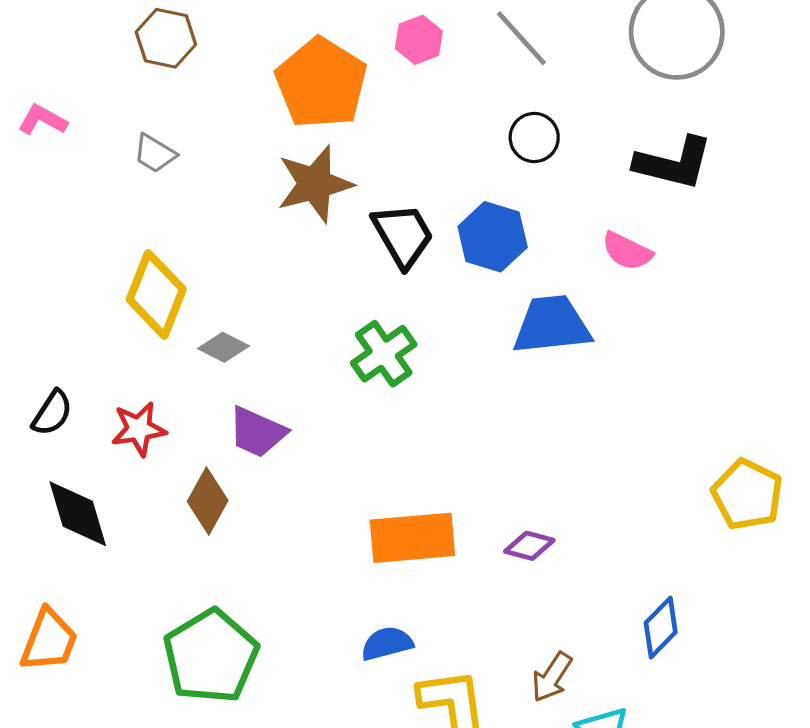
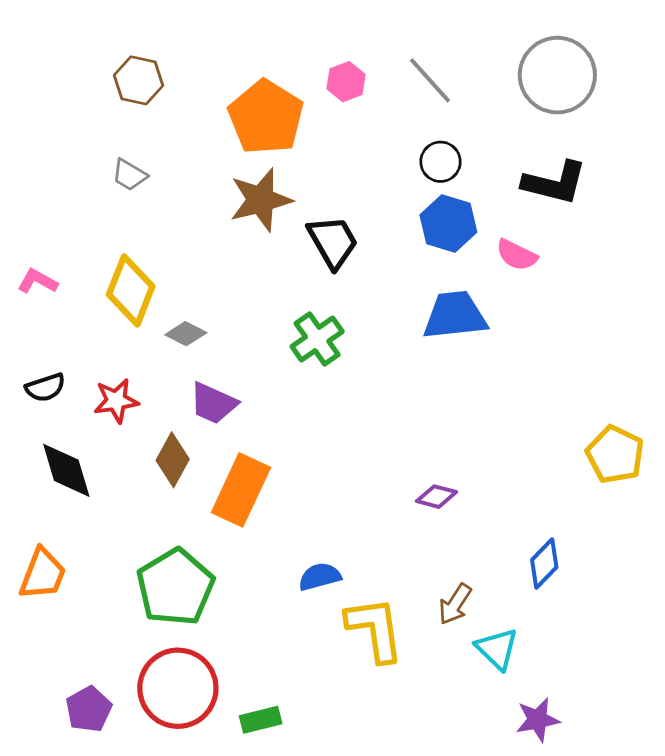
pink L-shape: (43, 120) -> (37, 281), moved
blue hexagon: (493, 237) -> (448, 223), moved
black semicircle: (52, 413) -> (45, 388), turned 39
orange rectangle: (412, 538) -> (241, 490), moved, turned -60

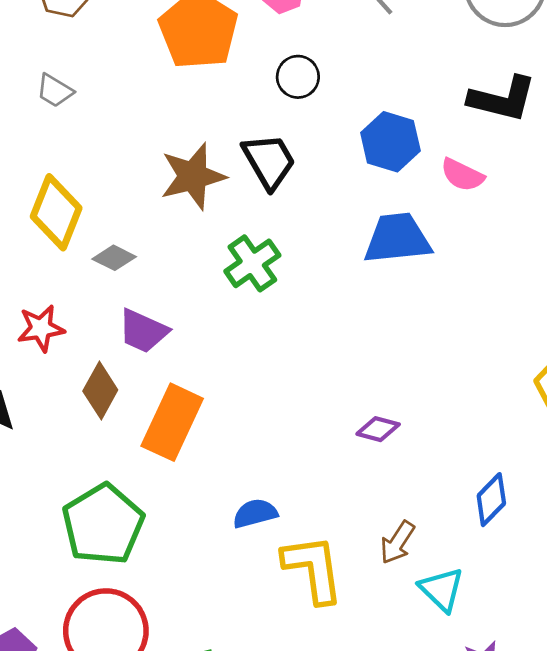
black circle: (440, 162) -> (298, 77), moved
brown star: (261, 200) -> (193, 176), moved

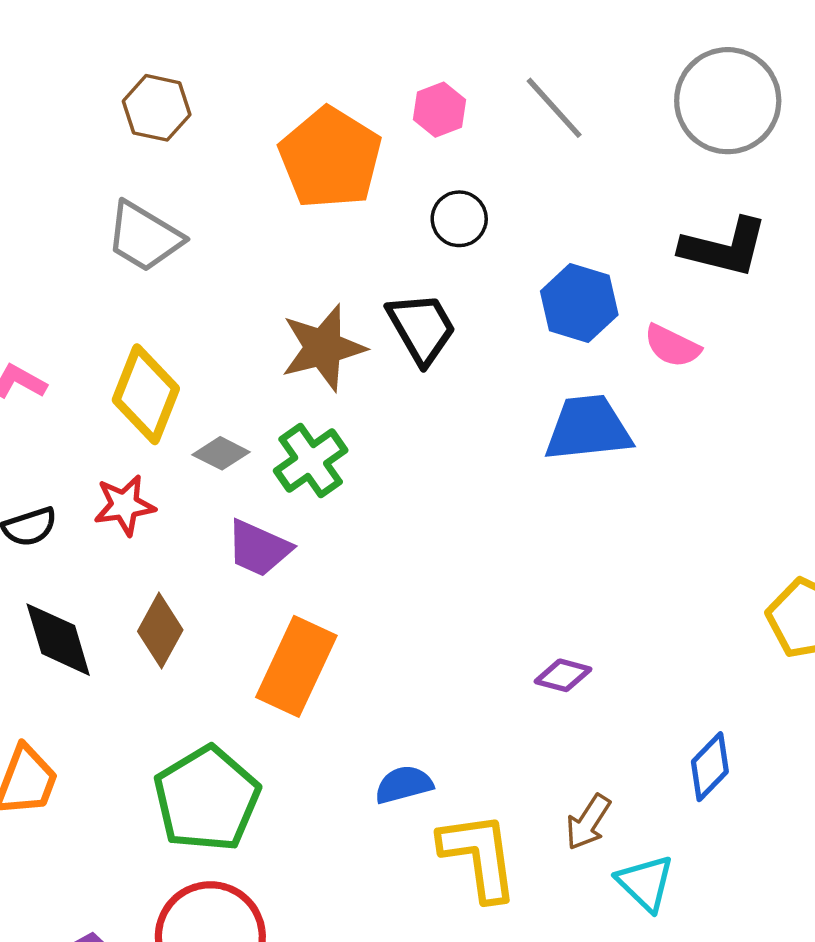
gray trapezoid: (55, 91) -> (144, 237), size x1.6
green cross: (252, 263) -> (311, 461), moved
red star: (41, 328) -> (124, 505), moved
brown diamond: (100, 390) -> (160, 631), moved

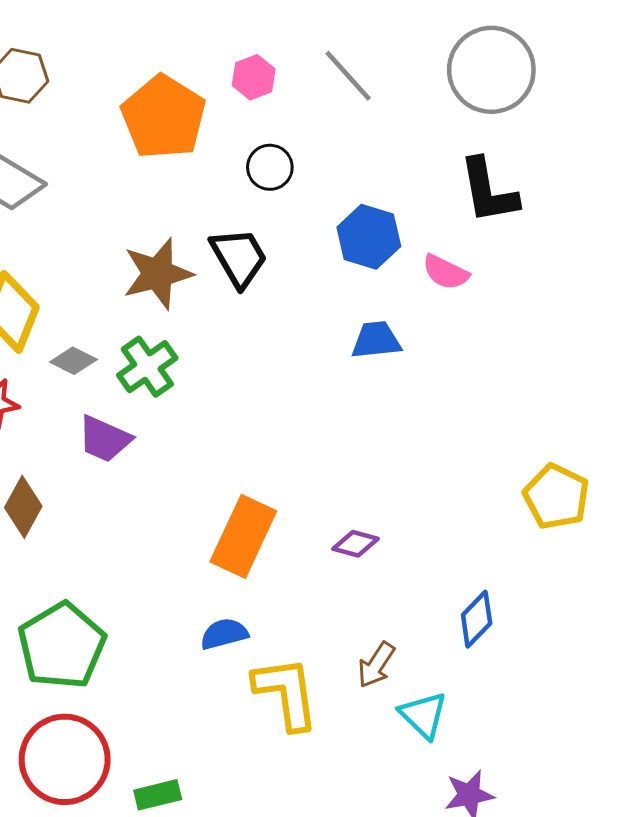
black L-shape: (724, 247) -> (488, 191), turned 66
blue trapezoid: (588, 428) -> (376, 340), size x0.7
orange rectangle: (296, 666) -> (243, 536), moved

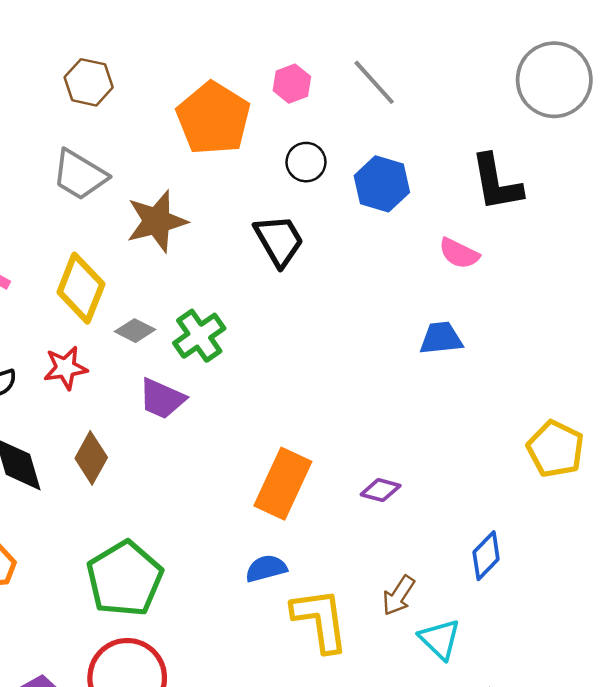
gray circle: (491, 70) -> (554, 80), moved
blue hexagon: (369, 237) -> (382, 184), moved
brown star: (158, 274) -> (157, 221), moved
blue trapezoid: (376, 340) -> (441, 338), moved

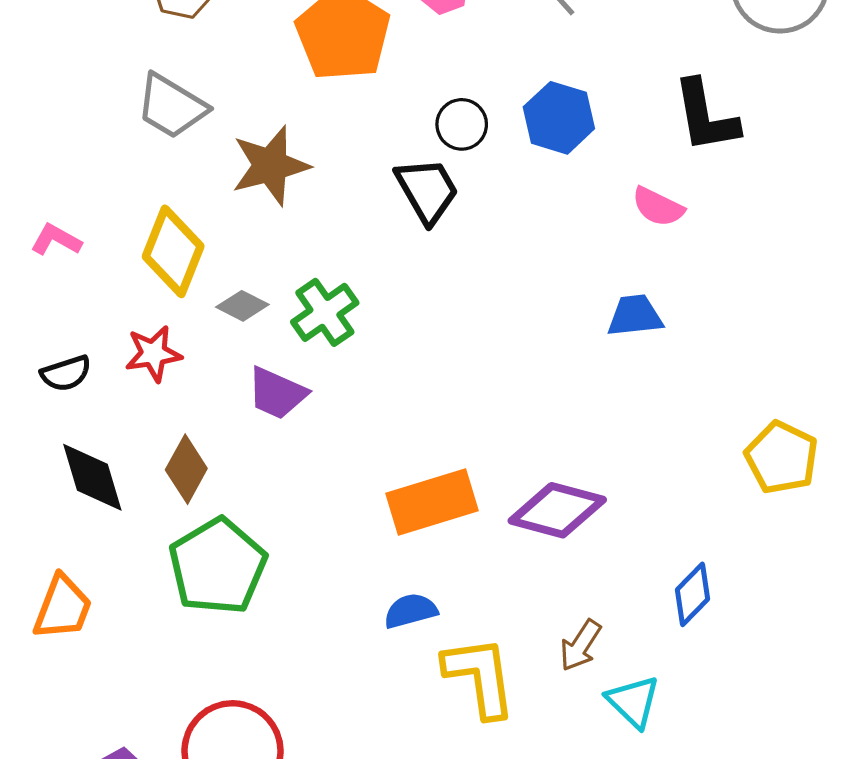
black circle: (306, 162) -> (462, 124), moved
orange rectangle: (283, 484) -> (432, 502), turned 48
purple diamond: (381, 490) -> (557, 510), size x1.8
green pentagon: (125, 579) -> (218, 566), moved

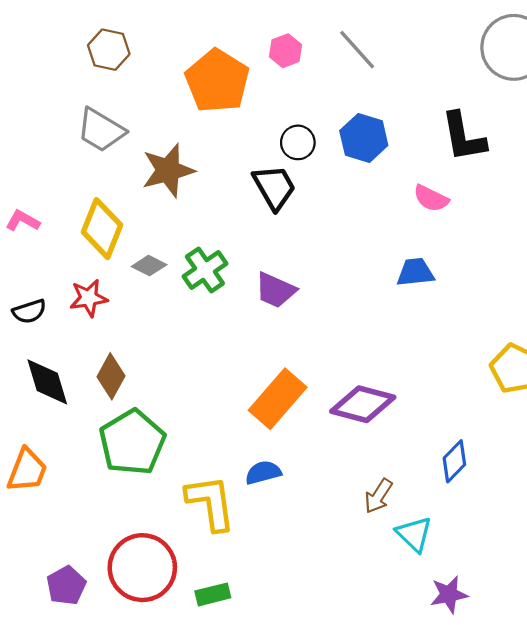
purple trapezoid: (277, 393) -> (275, 290), moved
orange rectangle: (432, 502) -> (278, 399), turned -32
yellow L-shape: (480, 677) -> (211, 503), moved

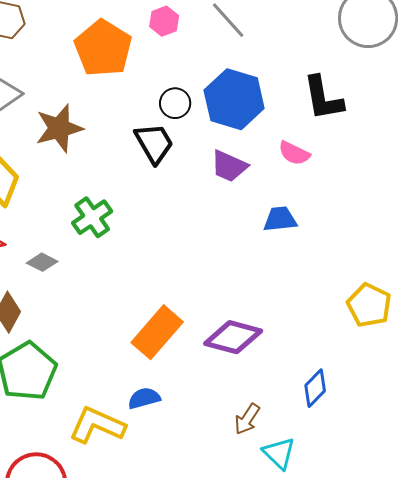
blue hexagon: (364, 138) -> (234, 99), size x1.4
gray diamond: (149, 266) -> (42, 262), moved
purple trapezoid: (275, 290) -> (229, 166), moved
yellow L-shape: (211, 503) -> (97, 425), turned -58

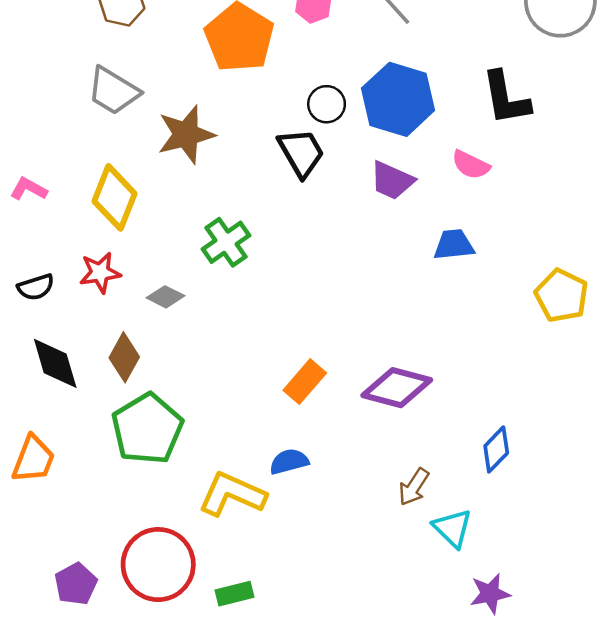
yellow pentagon: (369, 305) -> (562, 296), moved
orange rectangle: (157, 332) -> (305, 382), size x0.7

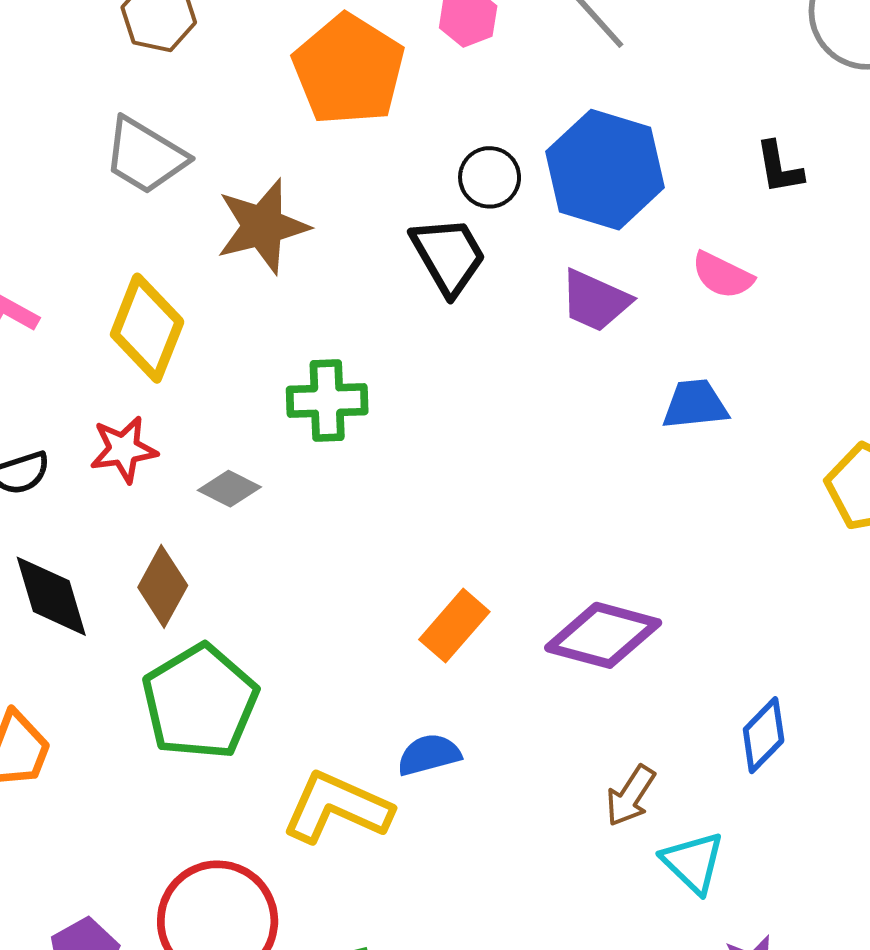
black L-shape: (506, 98) -> (779, 168), size x0.6
green cross: (226, 242) -> (327, 400), turned 33

